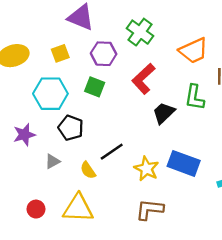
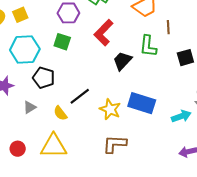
yellow square: (60, 53) -> (20, 15), moved

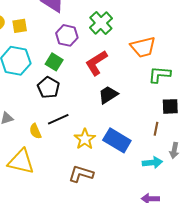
brown line: (168, 27) -> (156, 129), moved
green L-shape: (148, 46) -> (159, 75), moved, turned 75
black pentagon: (44, 78) -> (48, 88), moved

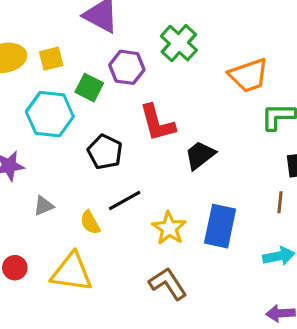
green square: (54, 62) -> (89, 88), moved
red L-shape: (96, 63) -> (157, 123), moved, turned -68
blue rectangle: (117, 140) -> (220, 226), turned 76
brown L-shape: (81, 174) -> (168, 284), turned 45

